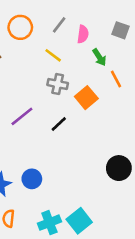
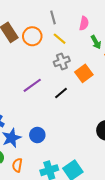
gray line: (59, 25) -> (53, 17), moved, turned -56
orange circle: (20, 27) -> (32, 36), moved
gray cross: (58, 84) -> (62, 61), turned -35

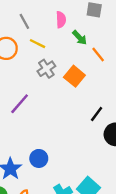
black line: (61, 93) -> (97, 114), moved

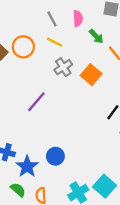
gray line: (24, 21) -> (52, 19), moved

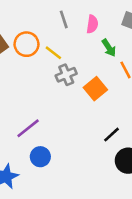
yellow line: (55, 42) -> (53, 53), moved
purple line: (36, 102) -> (28, 128), moved
blue circle: (55, 156) -> (40, 157), moved

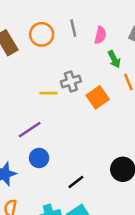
orange circle: (26, 44) -> (42, 34), moved
yellow line: (53, 53) -> (49, 93), moved, turned -42
black line: (112, 135) -> (76, 182), moved

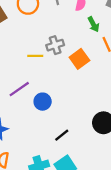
blue circle: (39, 158) -> (43, 102), moved

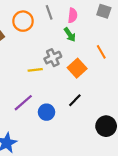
green arrow: (93, 24) -> (70, 35), moved
black line: (62, 135) -> (75, 100), moved

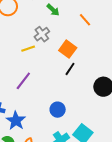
orange square: (77, 68) -> (68, 49), moved
blue circle: (47, 112) -> (58, 110), moved

